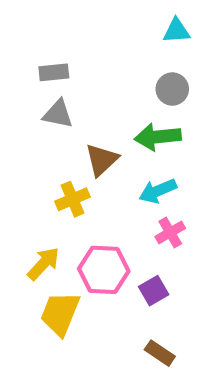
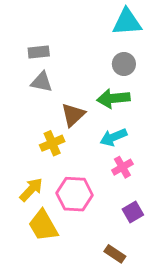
cyan triangle: (176, 31) -> (127, 22), size x1.5
purple square: (154, 291) -> (133, 212), moved
yellow trapezoid: (60, 314) -> (43, 225), turned -52

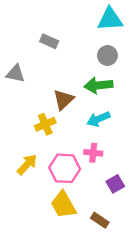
gray rectangle: (39, 52) -> (49, 41), moved, turned 30
gray triangle: (42, 82) -> (15, 74), moved
pink cross: (122, 167) -> (93, 153), moved, turned 36
yellow trapezoid: (43, 225) -> (63, 205), moved

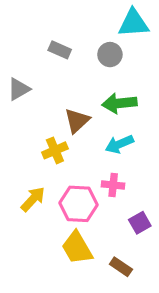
gray circle: (107, 56) -> (110, 55), moved
gray triangle: (15, 74) -> (19, 89), turned -42

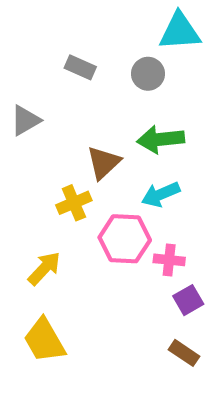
pink cross: (113, 185) -> (169, 260), moved
pink hexagon: (79, 204) -> (125, 239), moved
yellow trapezoid: (77, 248) -> (44, 340), moved
brown rectangle: (121, 267) -> (184, 353), moved

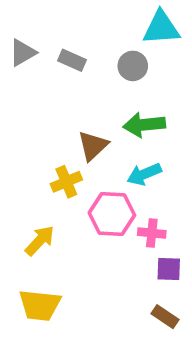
gray triangle: (25, 120) -> (23, 53), moved
purple square: (188, 300) -> (169, 269), turned 32
yellow trapezoid: (44, 340) -> (40, 305), turned -54

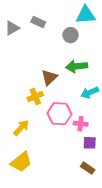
gray rectangle: (72, 60) -> (38, 22), moved
cyan arrow: (144, 174) -> (90, 92), moved
yellow trapezoid: (40, 305) -> (21, 162), turned -45

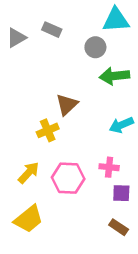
green arrow: (77, 66) -> (114, 76), moved
pink hexagon: (59, 114) -> (68, 178), moved

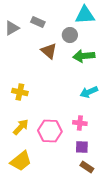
brown triangle: (67, 105) -> (49, 51), moved, turned -36
yellow cross: (48, 130) -> (20, 92), moved, turned 35
purple square: (121, 193) -> (82, 147), moved

